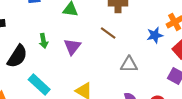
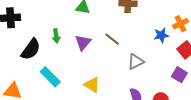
brown line: (108, 33) -> (112, 39), moved
gray triangle: (129, 64) -> (136, 62), turned -30

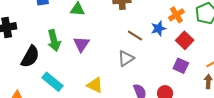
green arrow: (56, 36) -> (54, 40), size x1.5
brown line: (112, 39) -> (135, 36), moved
gray triangle: (136, 62) -> (126, 58), moved

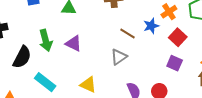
purple triangle: (81, 44) -> (74, 43), turned -36

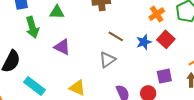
blue star: (151, 26) -> (144, 42), moved
green arrow: (46, 40) -> (32, 27), moved
purple square: (175, 63) -> (164, 76), moved, turned -35

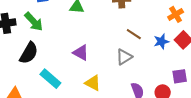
green arrow: (32, 27) -> (34, 22), moved, turned -30
purple triangle: (62, 47) -> (81, 53), moved

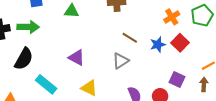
green arrow: (34, 22) -> (28, 27), turned -45
purple square: (180, 76) -> (177, 80), turned 35

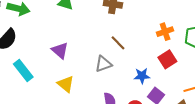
blue star: (158, 45) -> (142, 76), moved

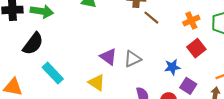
brown line: (118, 43) -> (151, 18), moved
purple triangle: (60, 50) -> (108, 57), moved

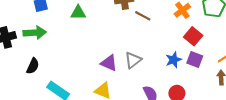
black semicircle: (33, 44) -> (33, 66), size x0.7
purple square: (188, 86) -> (195, 59), moved

